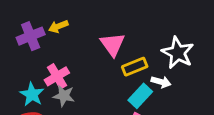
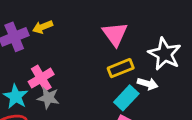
pink triangle: (112, 44) -> (115, 34), moved

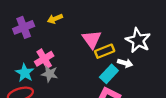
yellow arrow: (43, 27) -> (55, 19), moved
pink triangle: (115, 34) -> (92, 39), moved

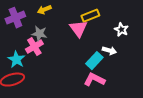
white star: (138, 40) -> (121, 30), size x0.6
yellow rectangle: (105, 51) -> (90, 16), moved
gray star: (50, 74) -> (39, 34), moved

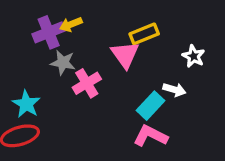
purple cross: (15, 18) -> (49, 32), moved
pink cross: (34, 47) -> (87, 83), moved

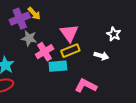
yellow arrow: (71, 24) -> (34, 13), turned -112
yellow rectangle: (144, 34) -> (70, 51), moved
cyan rectangle: (151, 106) -> (58, 66), moved, turned 42

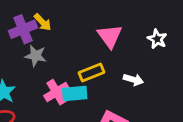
pink triangle: (69, 33) -> (110, 36), moved
white star: (114, 34) -> (157, 39), moved
pink cross: (45, 52) -> (57, 92), moved

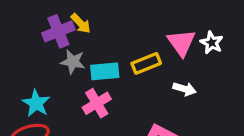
pink triangle: (110, 36) -> (181, 43), moved
yellow rectangle: (91, 73) -> (146, 63), moved
cyan rectangle: (75, 93) -> (105, 71), moved

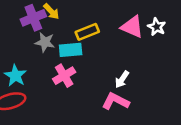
pink triangle: (181, 43) -> (132, 27), turned -30
yellow rectangle: (146, 63) -> (87, 32), moved
white arrow: (184, 89) -> (122, 79), moved, turned 108

